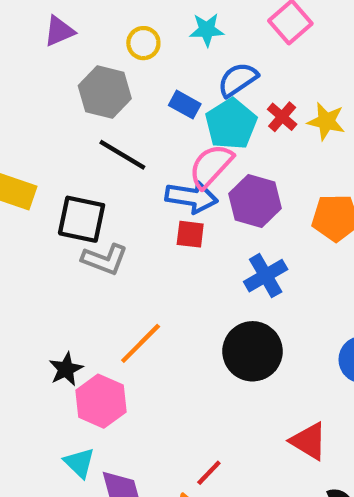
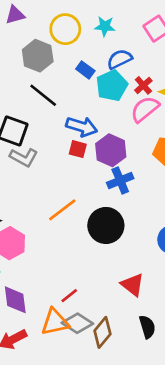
yellow circle: (143, 43) -> (65, 29), size x1.5
pink semicircle: (211, 166) -> (145, 109), moved
purple hexagon: (255, 201) -> (111, 150), moved
orange line: (141, 343) -> (62, 210), moved

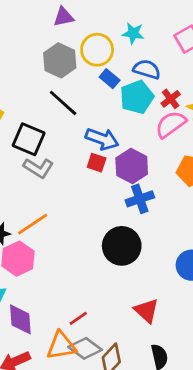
purple triangle: (15, 15) -> (64, 17), moved
yellow circle: (65, 29) -> (97, 50), moved
blue semicircle: (120, 59) -> (147, 69), turned 40
orange line: (62, 210) -> (33, 224), moved

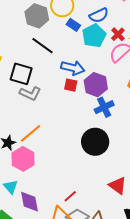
blue semicircle: (147, 69) -> (99, 15), turned 144

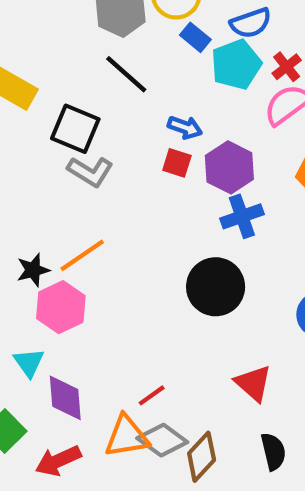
blue arrow: (73, 68) -> (185, 127), size x0.7

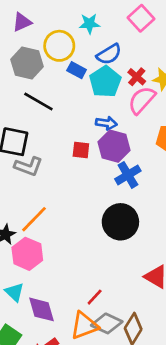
blue arrow: (185, 127) -> (106, 123), moved

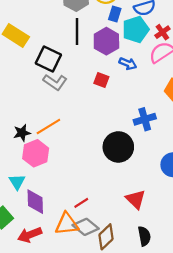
blue rectangle: (77, 70) -> (115, 14), turned 64
black line: (38, 102) -> (77, 31), turned 45
purple hexagon: (114, 146) -> (106, 41), moved
blue cross: (128, 175) -> (145, 119), moved

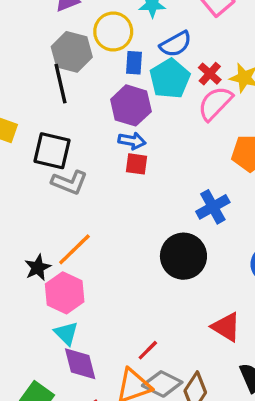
black line: (77, 31) -> (61, 84), moved
blue arrow: (128, 64) -> (132, 141), moved
cyan triangle: (17, 182) -> (66, 333), moved

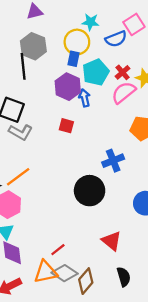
yellow circle: (113, 32) -> (77, 42), moved
blue semicircle: (176, 44) -> (116, 39), moved
blue arrow: (132, 141) -> (84, 98), moved, turned -120

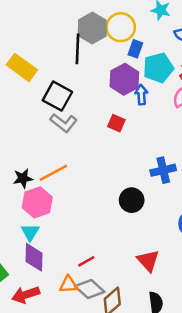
yellow circle: (77, 42) -> (121, 27), moved
black circle: (90, 191) -> (132, 200), size x0.7
orange triangle: (46, 272) -> (68, 284), size x0.7

